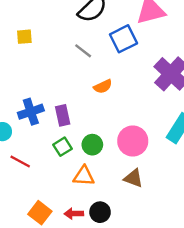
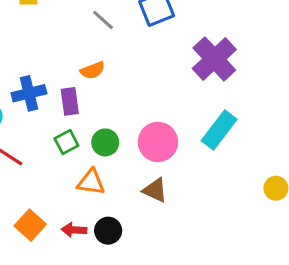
orange semicircle: (103, 86) -> (93, 70), moved

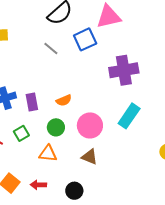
purple cross: (214, 59) -> (124, 70), turned 36
orange semicircle: (93, 70) -> (64, 100), moved
green square: (66, 142) -> (21, 133), moved
black circle: (108, 231) -> (74, 191), moved

